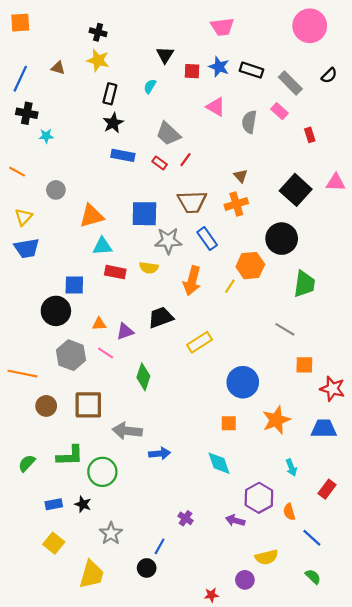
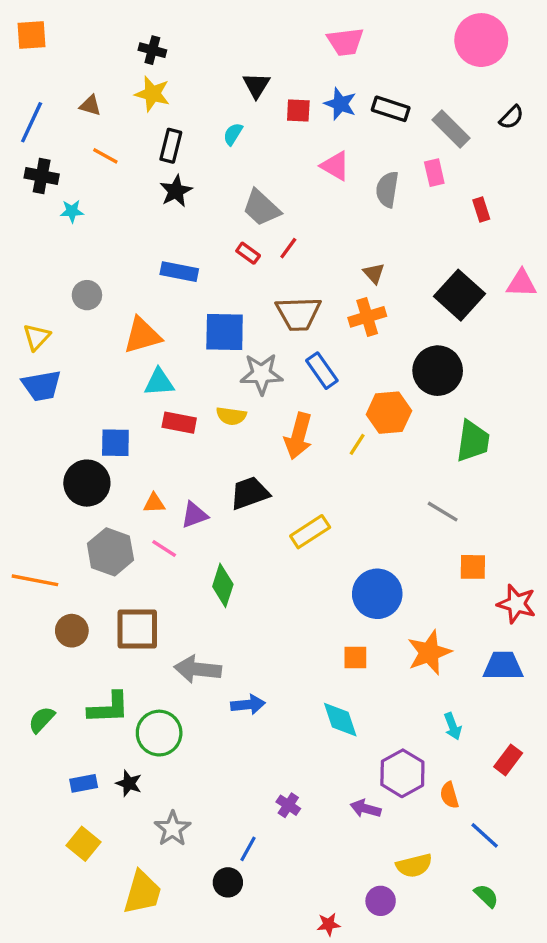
pink rectangle: (279, 111) -> (434, 173), turned 35
blue rectangle: (123, 155) -> (179, 272), moved
orange line: (17, 172) -> (105, 156), moved

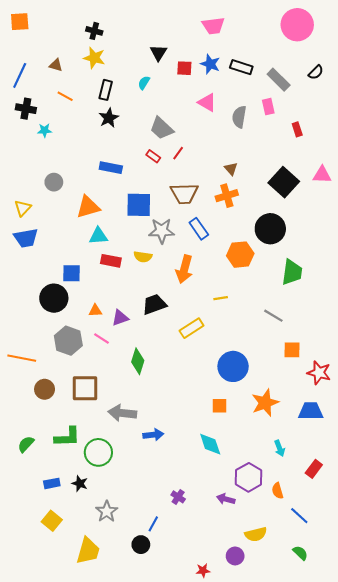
yellow line: (357, 444) -> (221, 298), moved, turned 48

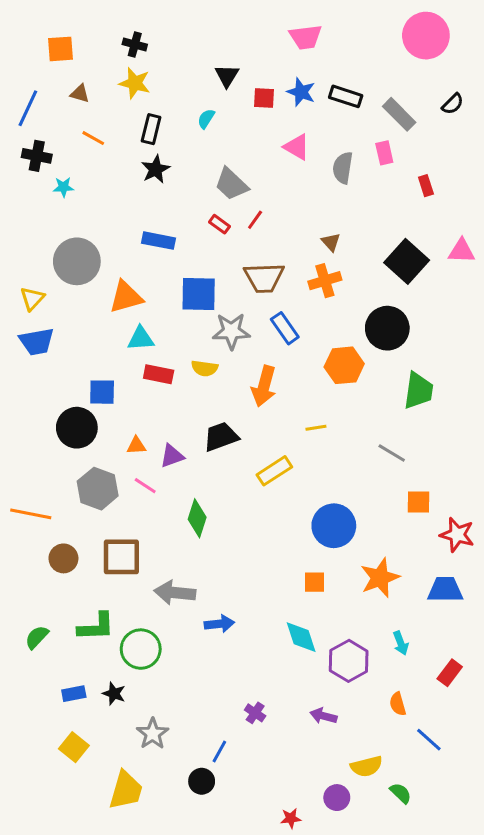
orange square: (20, 22) -> (60, 49), moved
gray circle: (54, 182) -> (77, 261), size x1.8
purple hexagon: (249, 477) -> (349, 661), moved
green semicircle: (300, 553) -> (401, 793), moved

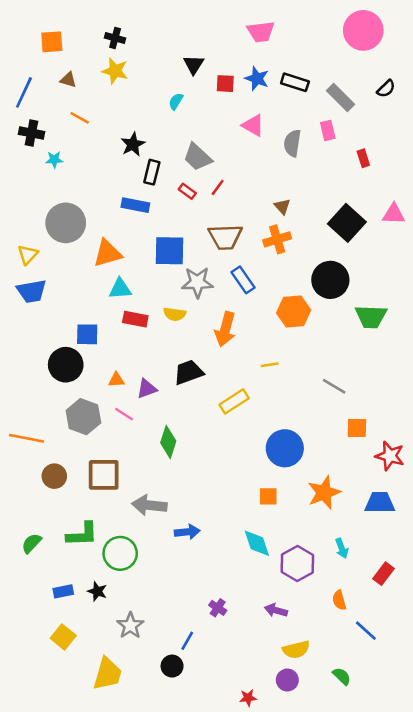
black rectangle: (151, 129) -> (152, 172), moved
green trapezoid: (418, 391) -> (371, 317), moved, turned 84
yellow semicircle: (366, 766) -> (296, 650), moved

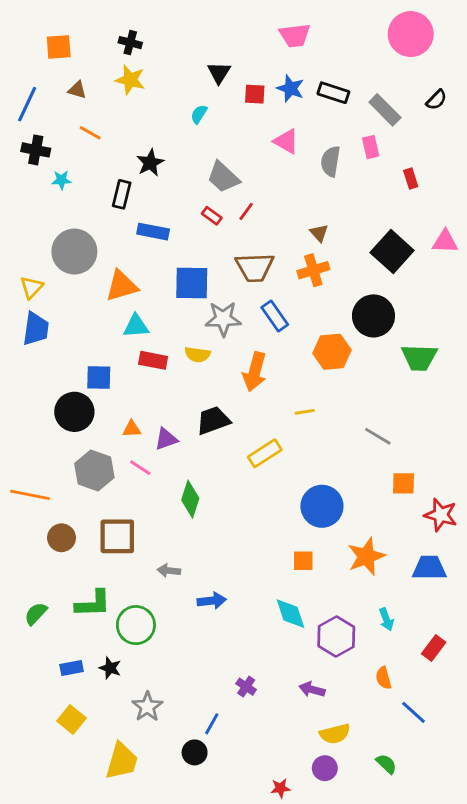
black rectangle: (152, 172) -> (122, 194), moved
blue trapezoid: (32, 291) -> (36, 329), turned -72
gray arrow: (149, 505) -> (169, 571), size x0.6

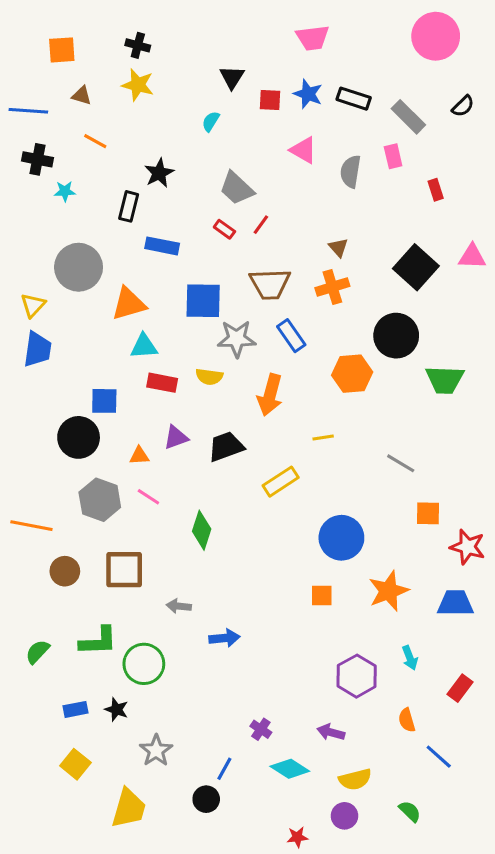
blue line: (27, 104) -> (28, 111), turned 69
purple triangle: (166, 439) -> (176, 437), moved
cyan diamond: (290, 614) -> (290, 769), moved, turned -39

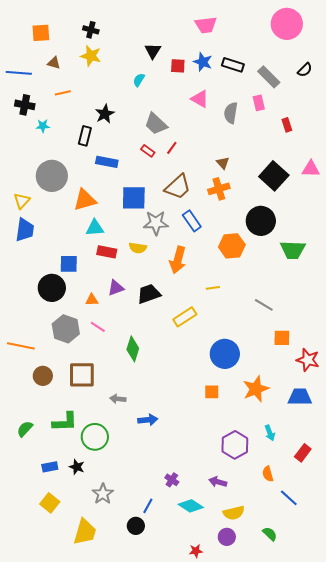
orange line: (95, 141) -> (63, 93), turned -42
brown trapezoid: (270, 284) -> (178, 187), turned -40

